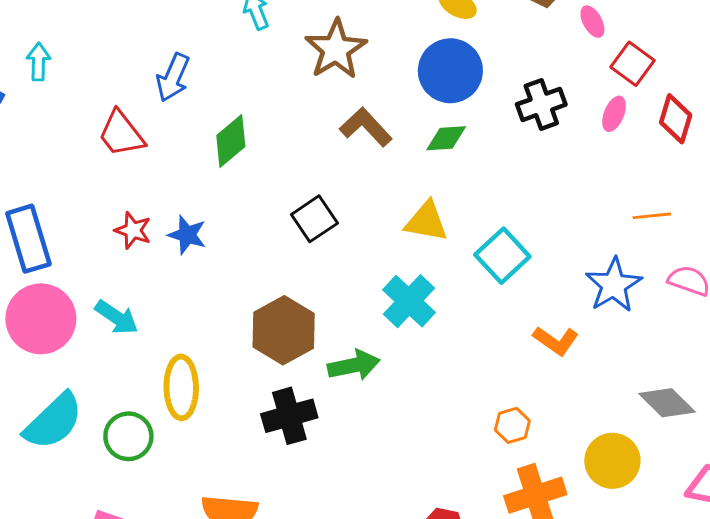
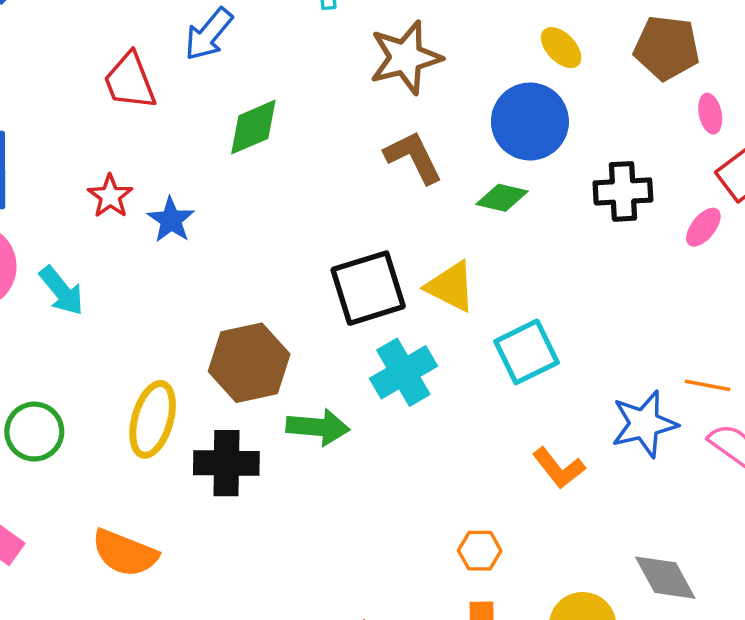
orange line: (652, 216) -> (708, 385), moved
black square: (314, 219) -> (368, 288), moved, size x1.4
yellow ellipse: (181, 387) -> (153, 419), moved

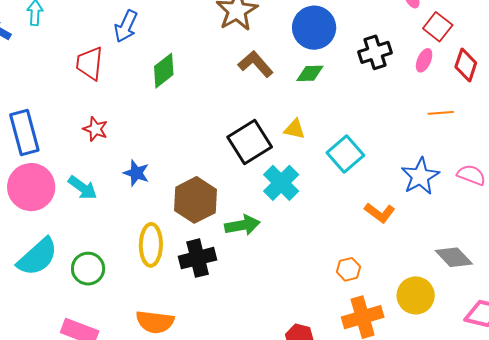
red trapezoid: (130, 81) -> (90, 63), turned 42
blue star: (171, 220) -> (136, 173), moved
yellow triangle: (451, 287) -> (295, 129), size x0.7
orange line: (708, 385) -> (441, 113), moved

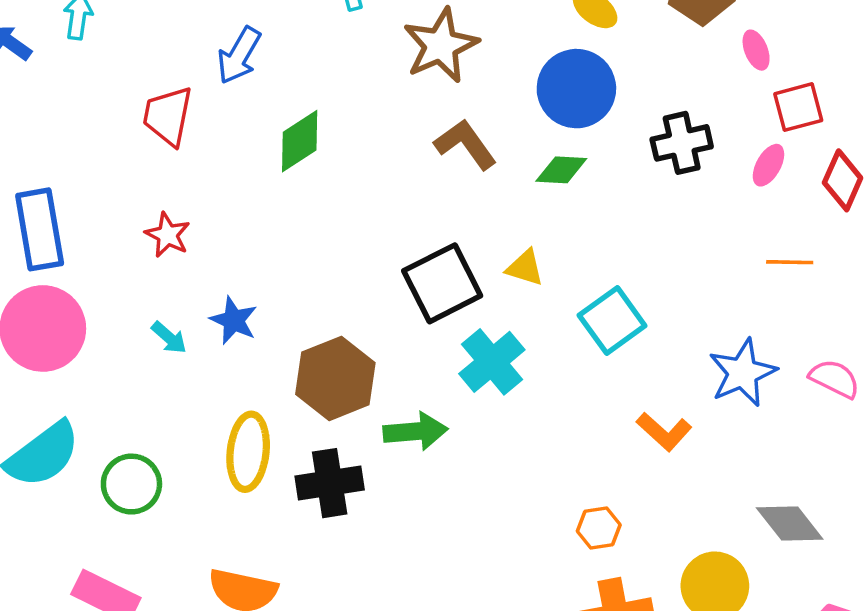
red square: (438, 27) -> (798, 107), turned 32
cyan arrow: (83, 188) -> (169, 338), moved, size x0.7

